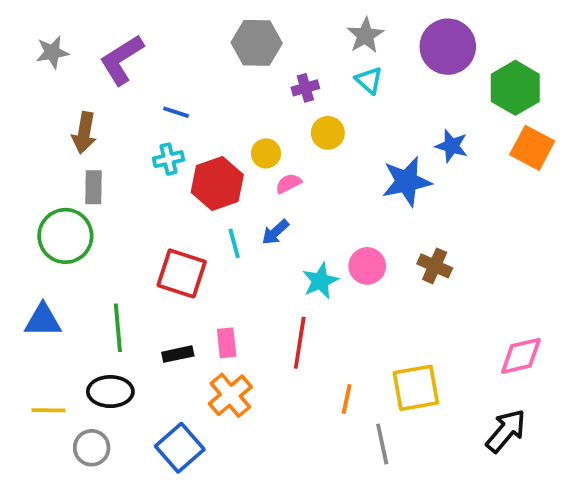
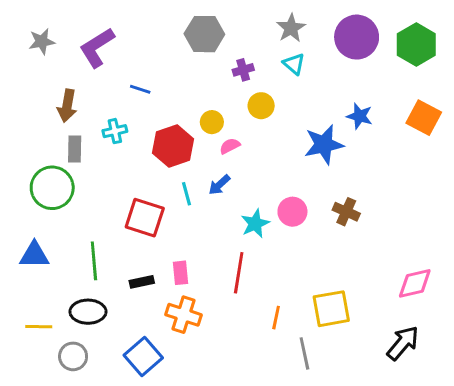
green hexagon: (515, 88) -> (416, 45), moved
cyan cross: (168, 159) -> (115, 131), moved
orange cross: (230, 395) -> (183, 315), turned -32

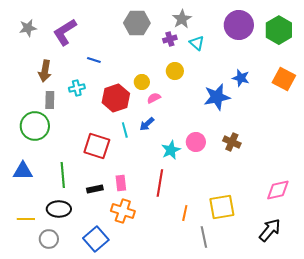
gray star: (291, 28) -> (182, 19), moved
purple cross: (243, 70) -> (170, 39), moved

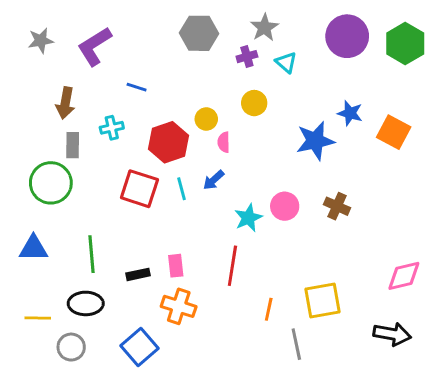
orange square: (284, 79) -> (394, 132), moved
pink semicircle: (154, 98) -> (224, 142), turned -64
red square: (97, 146) -> (139, 189), moved
black arrow: (270, 230) -> (392, 334), turned 60

